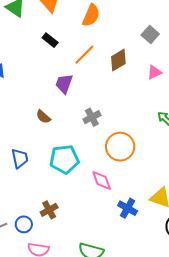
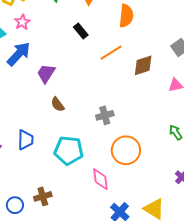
orange semicircle: (91, 15) -> (126, 16), turned -30
purple trapezoid: (64, 84) -> (46, 73), moved

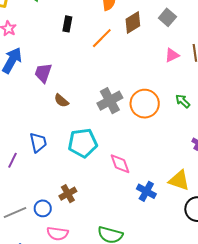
black rectangle: (81, 31) -> (67, 24), turned 63
brown diamond: (143, 65) -> (133, 22), moved
gray cross: (105, 115) -> (110, 101), size x1.4
orange circle: (126, 150) -> (145, 104), moved

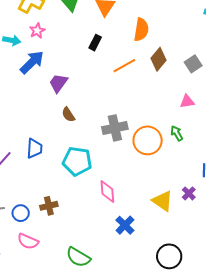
brown diamond: (133, 22) -> (159, 59), turned -35
green arrow: (183, 101) -> (177, 133), moved
yellow triangle: (179, 180) -> (163, 201), moved

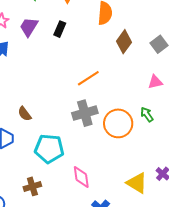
orange line: (124, 66) -> (88, 78), moved
purple trapezoid: (58, 83) -> (29, 27), moved
brown semicircle: (68, 115) -> (25, 114), moved
brown cross: (49, 206) -> (32, 186), moved

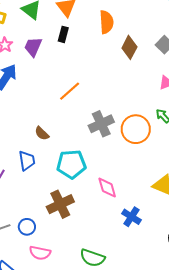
black rectangle: (60, 29) -> (63, 34), moved
orange line: (88, 78) -> (70, 91), moved
brown cross: (32, 186) -> (60, 204), size x1.5

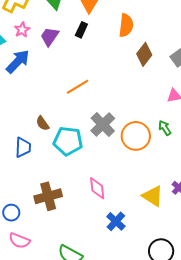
gray cross: (101, 124) -> (103, 125), turned -30
cyan pentagon: (71, 164) -> (68, 141), moved

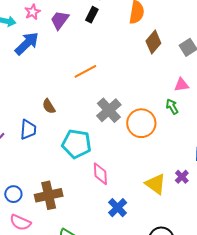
green arrow: (165, 128) -> (172, 107), moved
cyan pentagon: (68, 141) -> (77, 144), moved
brown cross: (48, 196) -> (49, 195), moved

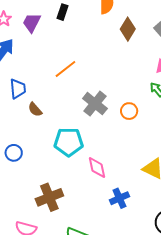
orange circle: (141, 123) -> (129, 111), size x0.6
blue trapezoid: (28, 130) -> (18, 89), moved
blue circle: (13, 194) -> (14, 153), moved
blue cross: (118, 208) -> (119, 198), turned 30

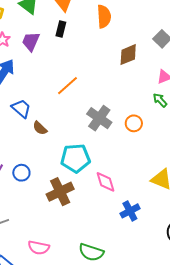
brown diamond: (128, 29) -> (128, 55), moved, turned 40
blue trapezoid: (18, 89) -> (21, 109), turned -40
brown cross: (49, 197) -> (60, 192), moved

